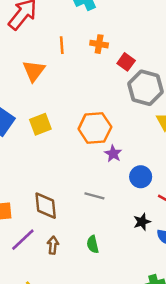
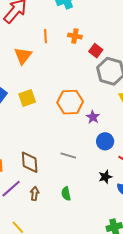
purple star: (113, 154) -> (93, 117), moved

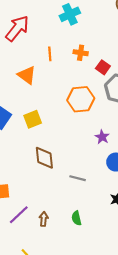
orange triangle: (23, 56) -> (27, 75), turned -30
orange hexagon: (70, 102) -> (81, 99), moved
brown diamond: (30, 162) -> (44, 158), moved

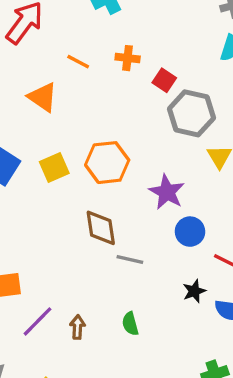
orange line: (50, 54) -> (78, 62), turned -56
orange hexagon: (81, 99) -> (107, 163), moved
purple star: (102, 137) -> (167, 192), size x1.5
brown diamond: (44, 158) -> (101, 228), moved

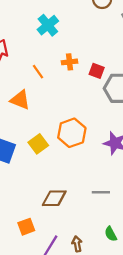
orange line: (78, 62) -> (38, 72), turned 40
brown diamond: (101, 228) -> (54, 198), moved, turned -70

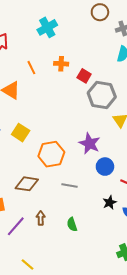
orange hexagon: (72, 133) -> (51, 154), moved
yellow square: (38, 144) -> (21, 133), turned -30
brown arrow: (77, 244) -> (41, 218), moved

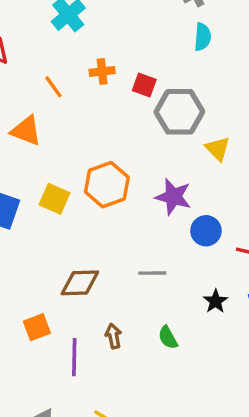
orange hexagon: (51, 154) -> (107, 185), moved
black star: (110, 202) -> (216, 301), moved
purple line: (16, 226) -> (74, 357), turned -30

